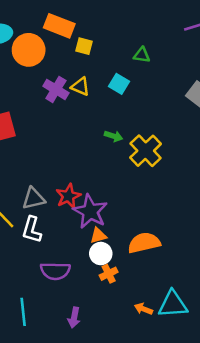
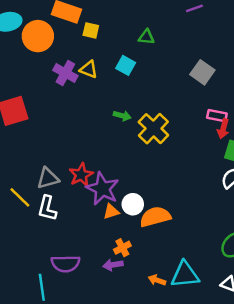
white circle: (101, 254) -> (133, 204), moved
purple semicircle: (55, 271) -> (66, 264), moved
purple arrow: (74, 318) -> (113, 265), moved, turned 72

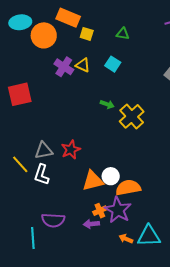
green triangle: (146, 37) -> (123, 34), moved
purple star: (102, 189) -> (118, 210), moved
orange triangle: (111, 211) -> (93, 181), size x1.6

